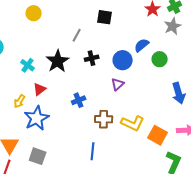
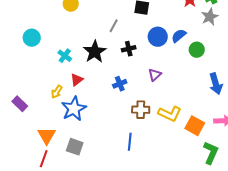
blue circle: (123, 60) -> (158, 37), moved
blue cross: (79, 100) -> (120, 84), moved

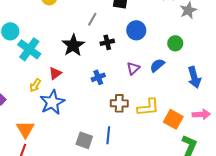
blue semicircle: (179, 36) -> (157, 65), moved
cyan cross: (65, 56) -> (29, 49), moved, size x1.6
yellow L-shape: (170, 114) -> (148, 107), turned -30
gray square: (75, 147) -> (84, 140), moved

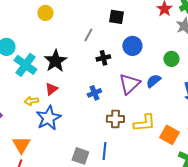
black star: (73, 45) -> (55, 61), moved
purple triangle: (133, 68) -> (129, 84), size x1.6
yellow arrow: (35, 85) -> (31, 101), turned 48

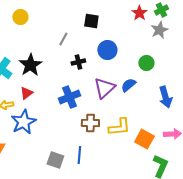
blue cross: (94, 93) -> (69, 97), size x1.5

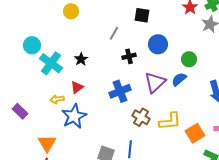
green circle: (146, 63) -> (189, 59), moved
black star: (30, 65) -> (81, 59), size x0.6
brown cross: (90, 123) -> (141, 117), turned 30
orange square: (144, 139) -> (195, 133), turned 30

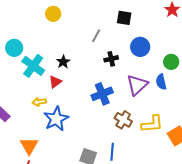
blue semicircle: (179, 79) -> (161, 82), turned -63
red triangle: (77, 87) -> (55, 82), moved

